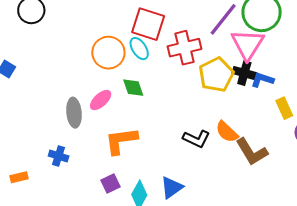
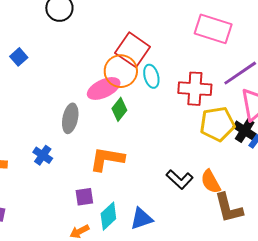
red square: (148, 24) -> (133, 50), moved
green diamond: (133, 88) -> (119, 109), moved, turned 40
pink ellipse: (101, 100) -> (104, 88), moved, size x1.4

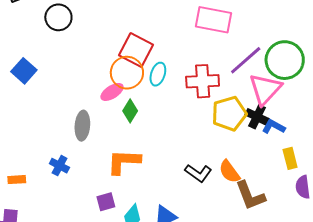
blue square: (19, 57) -> (24, 71), size x1.4
cyan ellipse: (151, 76) -> (158, 74), turned 40
pink ellipse: (104, 88) -> (112, 92), size x0.7

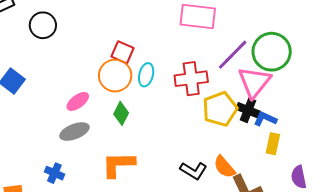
red square: (136, 50) -> (123, 52), size x0.7
pink ellipse: (112, 92) -> (78, 101), moved
gray ellipse: (82, 126) -> (74, 132), turned 68
yellow rectangle: (290, 158) -> (273, 144), moved, turned 30

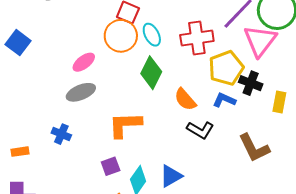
cyan ellipse: (146, 75) -> (152, 35), turned -40
black cross: (248, 110) -> (251, 83), moved
green diamond: (121, 113) -> (151, 73), moved, size x1.4
blue L-shape: (265, 119) -> (224, 100), moved
orange semicircle: (224, 167) -> (185, 99), moved

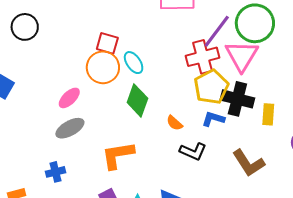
red cross: (197, 38) -> (202, 57), moved
black cross: (251, 83) -> (237, 99), size x1.4
orange semicircle: (185, 99) -> (174, 123), size x0.7
blue cross: (61, 134) -> (56, 172), turned -30

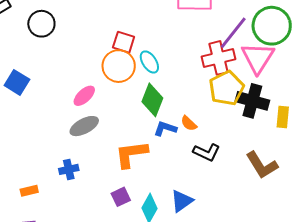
blue L-shape: (213, 119) -> (165, 128), moved

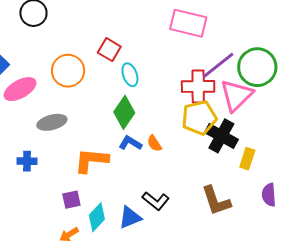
orange circle: (119, 66) -> (68, 71), moved
pink ellipse: (84, 96) -> (20, 89), moved, size x1.4
black L-shape: (207, 152) -> (156, 201), moved

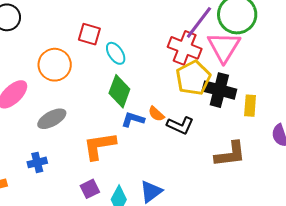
red cross: (198, 86) -> (185, 48), turned 36
black L-shape: (156, 201) -> (180, 125), moved
brown L-shape: (216, 201) -> (230, 154), turned -64

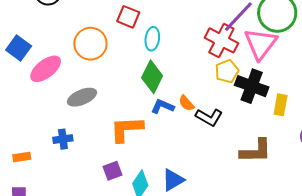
cyan ellipse: (116, 53) -> (152, 39), turned 35
yellow pentagon: (193, 78) -> (227, 71), size x0.7

